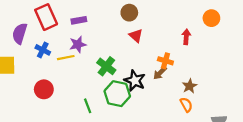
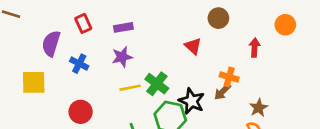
brown circle: (129, 13) -> (218, 18), moved
red rectangle: (46, 17) -> (83, 23), size x0.6
yellow line: (66, 58) -> (130, 88), moved

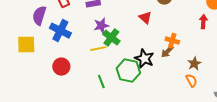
red arrow: (255, 48) -> (203, 22), moved
purple star: (122, 57) -> (101, 26), moved
blue cross: (79, 64) -> (60, 31), size x1.5
green cross: (157, 84) -> (111, 38), moved

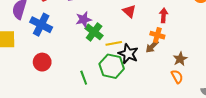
red arrow: (203, 22) -> (164, 15), moved
yellow line: (98, 49) -> (114, 43), moved

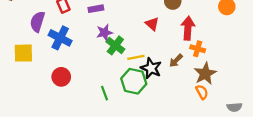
red arrow: (164, 15) -> (188, 28), size x1.5
orange cross: (157, 35) -> (198, 49), moved
brown star: (180, 59) -> (205, 74), size x1.5

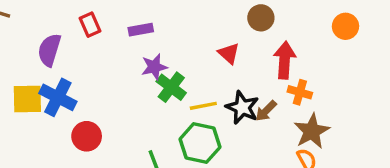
blue cross: (60, 38) -> (58, 97), moved
black star: (151, 68) -> (242, 108), moved

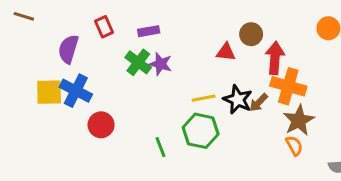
brown circle: (261, 18) -> (251, 34), moved
red triangle: (229, 53) -> (226, 52), turned -36
purple star: (154, 67) -> (160, 64), turned 30
green cross: (171, 87) -> (138, 62), moved
orange cross: (300, 92) -> (288, 86), size x1.6

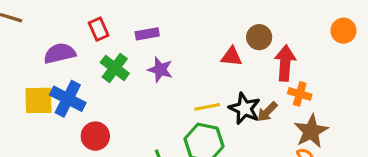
purple semicircle: (68, 49) -> (60, 53), turned 60
green cross: (138, 62) -> (115, 68), moved
orange cross: (288, 86) -> (300, 94), size x0.6

